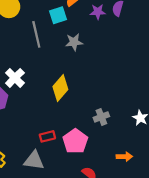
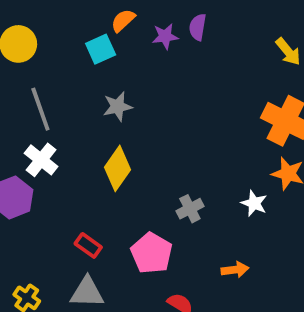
gray line: (36, 34) -> (40, 109), moved
gray star: (74, 42) -> (118, 107), moved
red rectangle: (47, 136) -> (88, 245), moved, turned 56

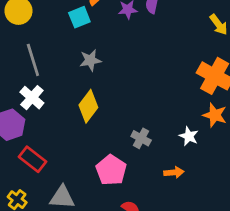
gray cross: (190, 209) -> (141, 138), turned -36
red rectangle: (88, 245) -> (33, 159), moved, size x1.4
orange arrow: (235, 270) -> (174, 172), moved

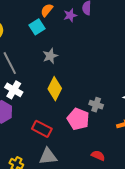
red rectangle: (33, 159) -> (42, 129), moved
pink pentagon: (111, 170) -> (78, 119), moved

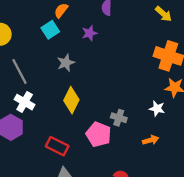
purple star: (70, 15) -> (89, 33), moved

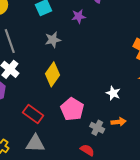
white star: (157, 109) -> (113, 93), moved
gray cross: (119, 118) -> (97, 128), moved

